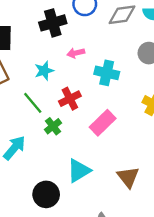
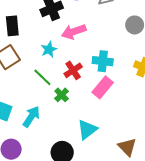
pink arrow: (76, 53) -> (74, 32), size x1.6
cyan cross: (107, 73) -> (103, 61), moved
brown triangle: (128, 177) -> (127, 147), moved

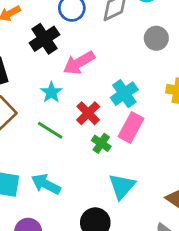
cyan cross: (103, 61) -> (124, 94), turned -30
green cross: (62, 95) -> (101, 143), moved
cyan arrow: (31, 117) -> (46, 184), turned -85

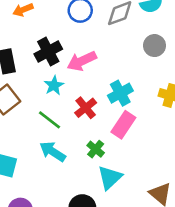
black cross: (44, 39) -> (48, 51), moved
green cross: (101, 143) -> (96, 149), moved
cyan arrow: (46, 184) -> (53, 151), moved

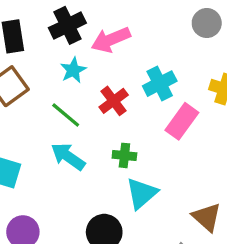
pink rectangle: (123, 125) -> (182, 121), moved
green cross: (96, 149) -> (124, 155), turned -36

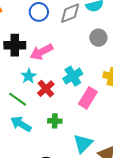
black cross: (67, 25) -> (15, 45), turned 30
cyan star: (73, 70) -> (29, 76), moved
cyan triangle: (142, 193) -> (83, 143), moved

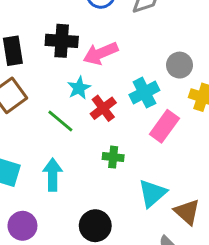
gray circle: (98, 38) -> (179, 65), moved
cyan arrow: (21, 124) -> (53, 175), moved, turned 55

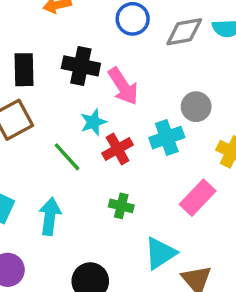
pink arrow: (101, 53) -> (123, 86), turned -108
gray circle: (179, 65) -> (196, 107), moved
pink rectangle: (164, 126) -> (198, 198), moved

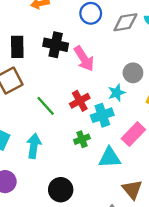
cyan star: (93, 122) -> (117, 93), moved
cyan cross: (167, 138) -> (102, 115), moved
green cross: (121, 206) -> (82, 139), turned -35
cyan triangle: (160, 253) -> (110, 158), moved, turned 30

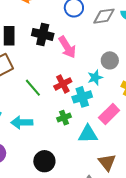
cyan arrow: (34, 146) -> (22, 123), turned -100

